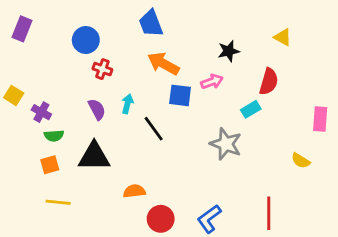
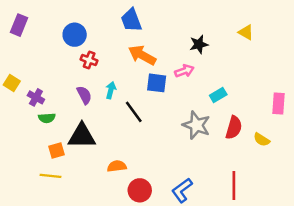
red semicircle: (269, 82) -> (234, 128), moved
orange square: (50, 165) -> (56, 151), moved

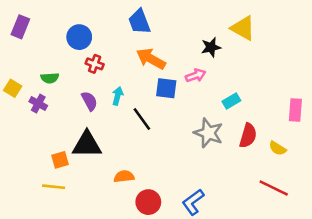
yellow triangle: (246, 32) -> (243, 28), moved, size x1.5
green semicircle: (47, 118) -> (50, 78), moved
red line: (234, 185) -> (274, 188), moved, turned -64

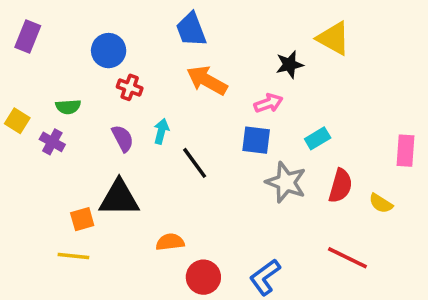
blue square: (166, 88) -> (256, 140), moved
red line: (274, 188) -> (347, 258), moved

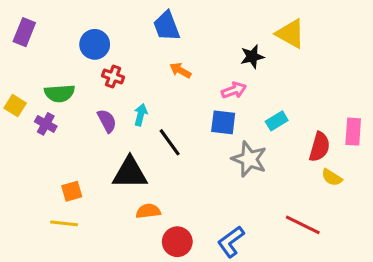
orange arrow: (207, 80) -> (180, 70), size x0.6
green semicircle: (68, 107) -> (59, 93), size x1.4
red semicircle: (340, 186) -> (320, 147), moved
black triangle: (119, 198) -> (130, 173), moved

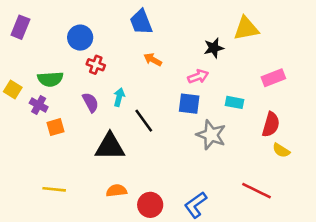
yellow triangle: (290, 34) -> (246, 28), turned -40
cyan rectangle: (277, 121) -> (234, 102), turned 42
pink rectangle: (353, 132) -> (273, 78), moved, turned 65
orange square: (72, 191) -> (55, 127), moved
orange semicircle: (148, 211) -> (116, 191), moved

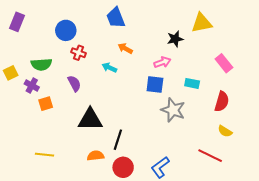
pink rectangle: (273, 78) -> (224, 63), turned 72
yellow square: (13, 89) -> (11, 73), turned 32
cyan arrow: (119, 97) -> (109, 68), moved, turned -80
black line: (144, 121) -> (118, 140), moved, turned 54
yellow semicircle: (281, 150) -> (225, 131), moved

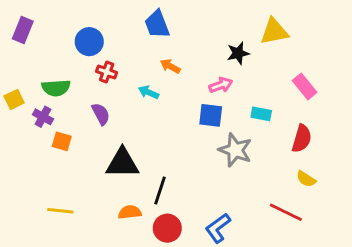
orange square: (46, 104) -> (62, 141), turned 32

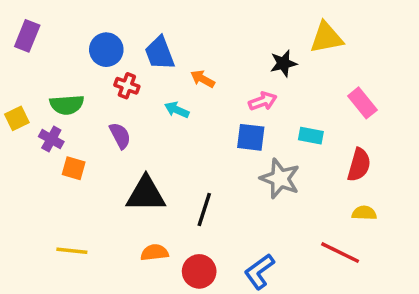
blue trapezoid: (157, 24) -> (160, 53), moved
yellow semicircle: (306, 179) -> (364, 213), turned 150
black line: (160, 191) -> (204, 210), moved

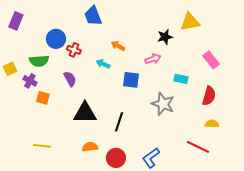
blue circle: (106, 50) -> (56, 39), moved
blue trapezoid: (160, 53) -> (93, 16), moved
blue square: (251, 137) -> (131, 80), moved

